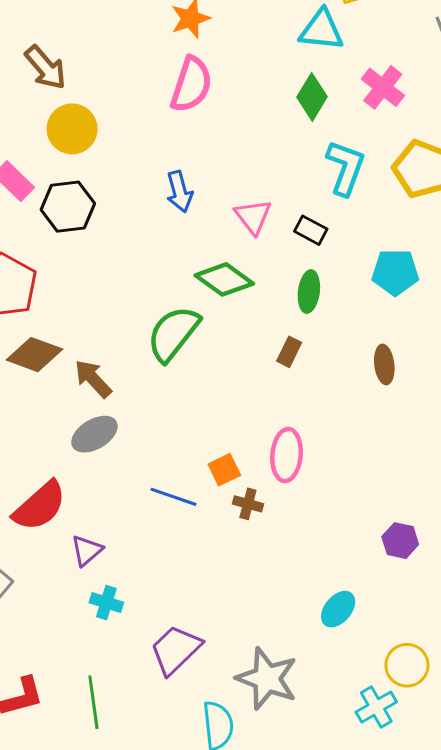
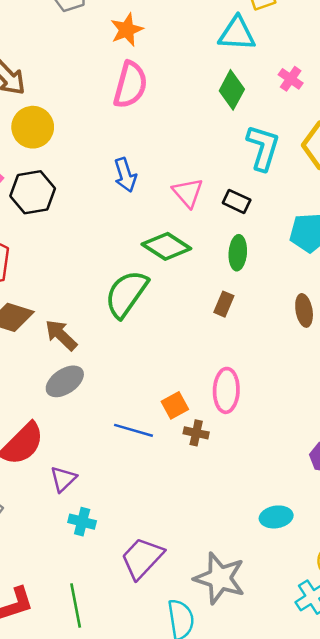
pink cross: (383, 87) -> (291, 79), size x0.7
cyan ellipse: (338, 609) -> (276, 517), turned 44

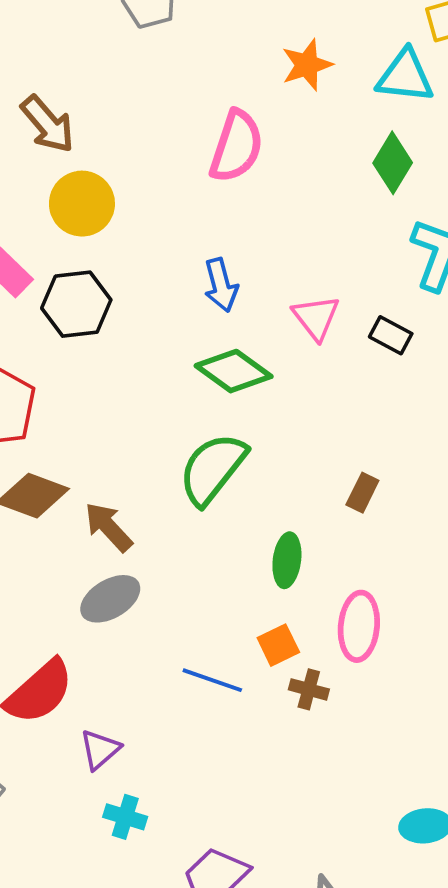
orange star: (127, 30) -> (307, 65), moved
green diamond: (166, 246) -> (234, 371), moved
green ellipse: (238, 253) -> (287, 560), moved

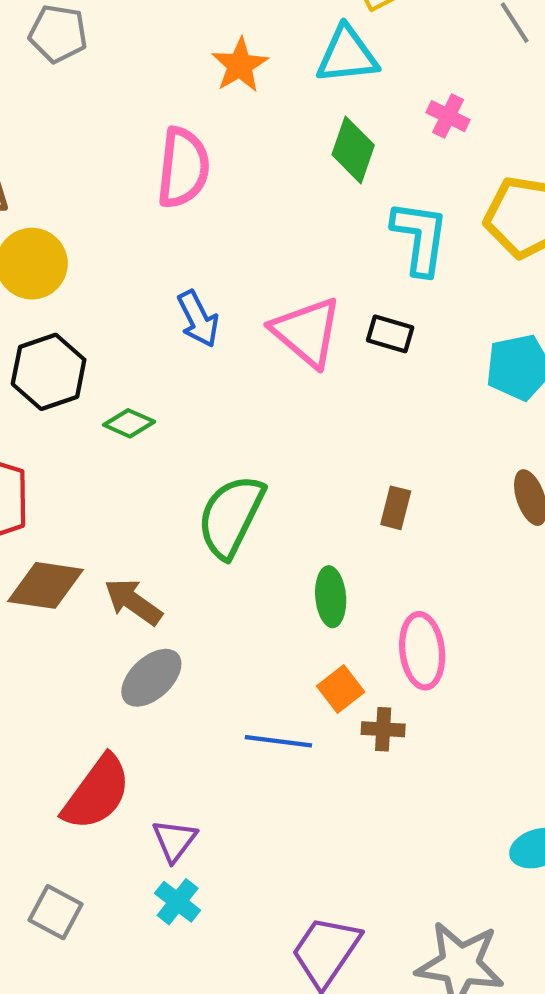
pink triangle: (316, 318) -> (307, 332), size x1.4
green diamond: (234, 371) -> (129, 423), moved, size x0.6
cyan cross: (125, 817) -> (178, 902), moved, turned 33

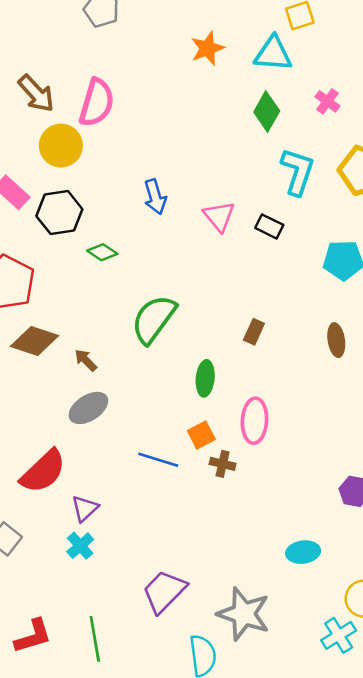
pink semicircle: (183, 168) -> (97, 103), moved
pink triangle: (307, 332) -> (219, 216), size x0.7
brown arrow: (133, 602) -> (86, 360), size x0.7

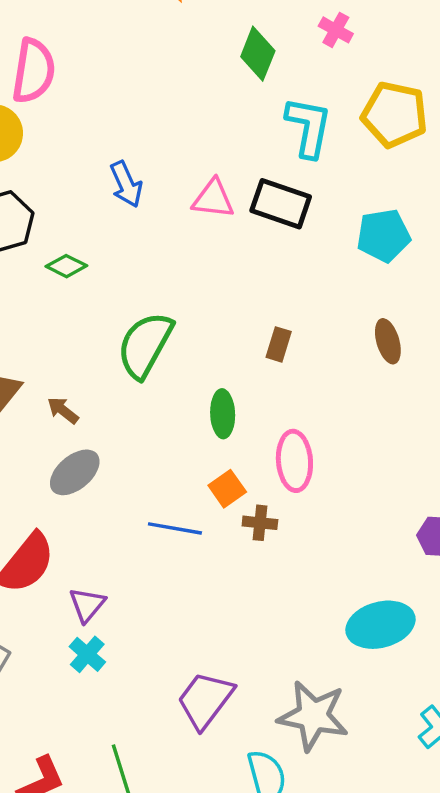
pink triangle: (219, 216) -> (213, 199), turned -36
black rectangle: (269, 226) -> (281, 204), size x1.6
cyan ellipse: (303, 552) -> (381, 625), size x1.5

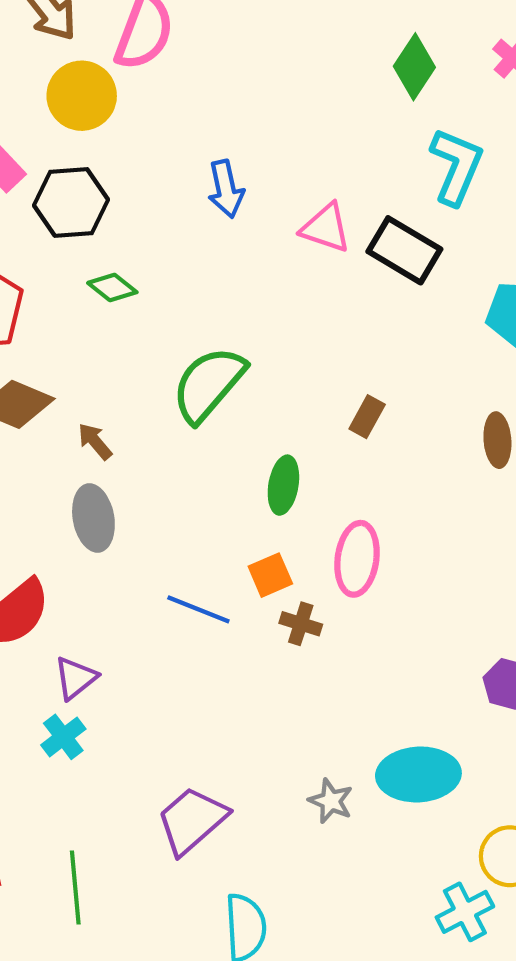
green diamond: (66, 266) -> (112, 288), moved
gray ellipse: (75, 472) -> (93, 518), turned -72
gray star: (313, 716) -> (331, 801), moved, size x0.5

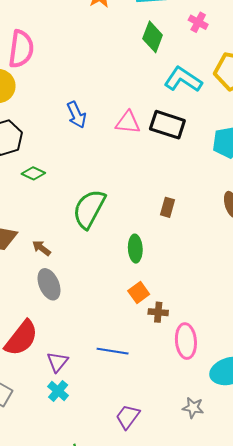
cyan L-shape: (456, 166) -> (183, 79), turned -66
pink ellipse: (357, 559) -> (186, 341), moved
blue line: (198, 609) -> (113, 351), moved
gray star: (331, 801) -> (193, 408), moved
purple trapezoid: (192, 820) -> (128, 417), size x0.7

